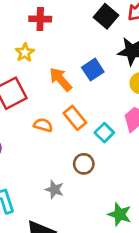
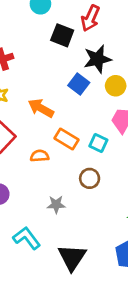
blue square: (93, 70) -> (79, 84), moved
gray star: (54, 189) -> (56, 205), moved

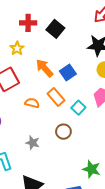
black square: (62, 35) -> (55, 29), moved
blue square: (79, 84) -> (68, 73), moved

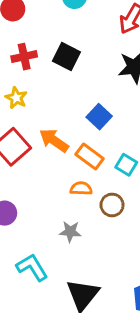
orange arrow: (44, 68) -> (54, 140), moved
orange semicircle: (32, 103) -> (81, 189), moved

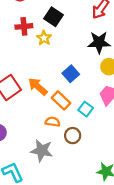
black square: (66, 57) -> (54, 17), moved
yellow star: (16, 98) -> (44, 38), moved
gray star: (70, 232) -> (42, 151), size x1.5

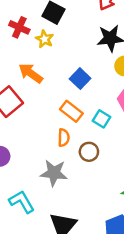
red cross: (24, 26) -> (19, 27), turned 35
orange arrow: (38, 87) -> (31, 73), moved
orange semicircle: (53, 122) -> (64, 138), turned 88

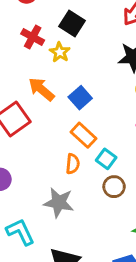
blue square: (80, 79) -> (80, 98), moved
cyan square: (101, 119) -> (106, 159), moved
brown circle: (89, 152) -> (114, 187), moved

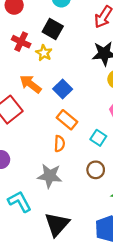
cyan square: (106, 159) -> (98, 138), moved
brown circle: (114, 187) -> (96, 170), moved

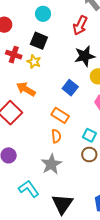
blue square: (63, 89) -> (70, 88), moved
cyan square: (98, 138) -> (89, 135), moved
gray star: (50, 176) -> (51, 164), turned -30

